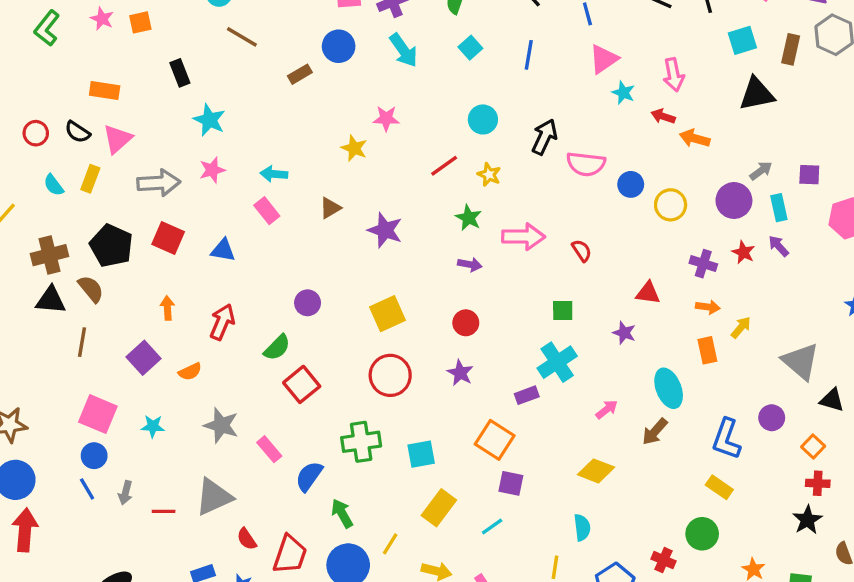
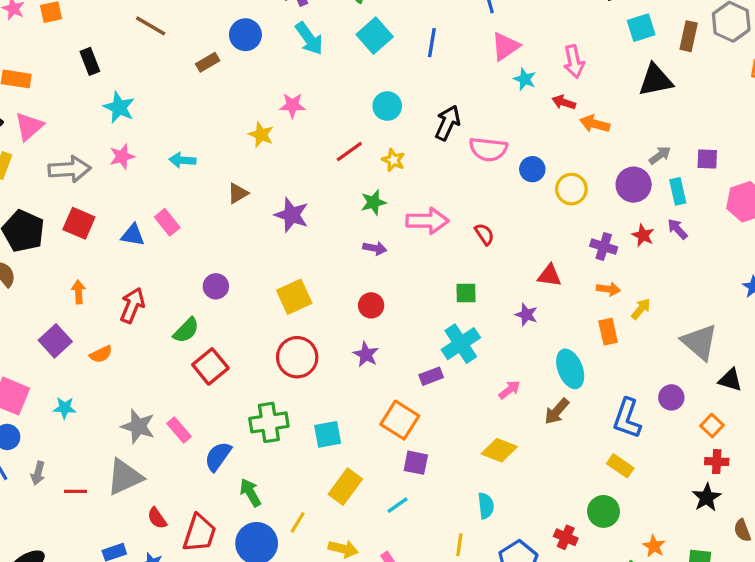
cyan square: (470, 48) -> (375, 36), size x1.5
pink rectangle: (267, 211) -> (167, 222), moved
green star: (469, 218) -> (373, 202), turned 30
gray star: (221, 425) -> (138, 426), moved

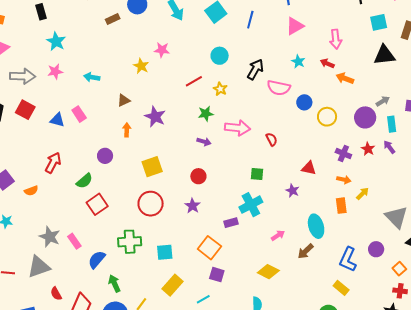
cyan star: (525, 79) -> (298, 62), moved
orange arrow: (78, 292) -> (127, 130), moved

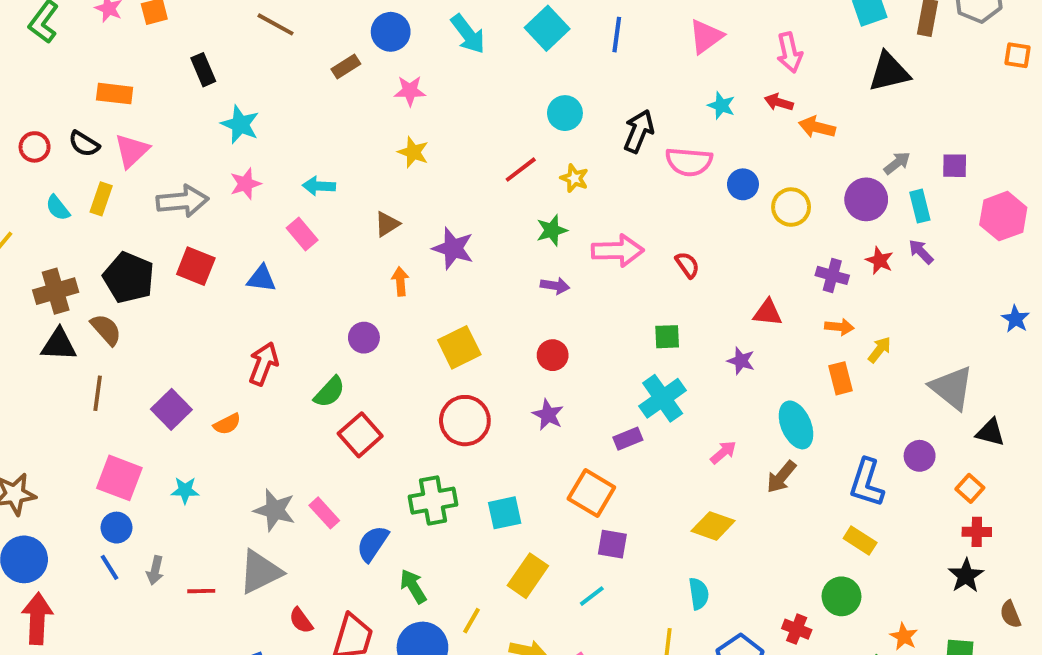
pink star: (162, 50) -> (410, 91), moved
pink rectangle: (79, 114) -> (302, 234), moved

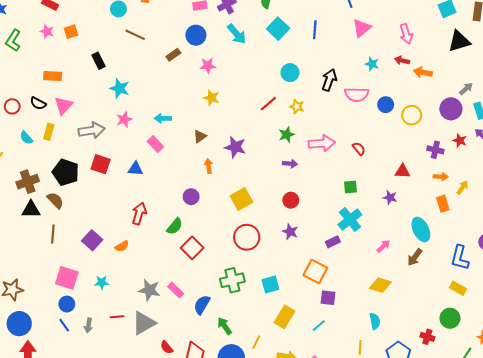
red line: (201, 591) -> (117, 317), moved

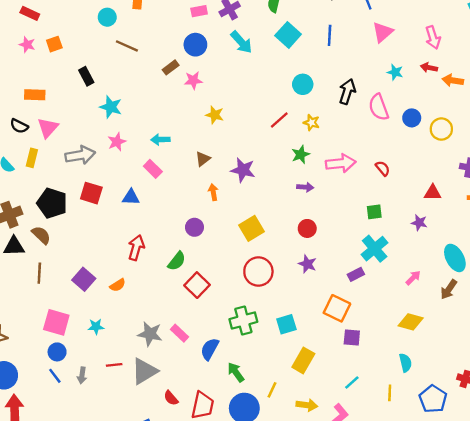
pink star: (208, 66) -> (193, 80), moved
pink semicircle: (357, 94) -> (379, 107), turned 70
cyan line: (319, 326) -> (352, 383), moved

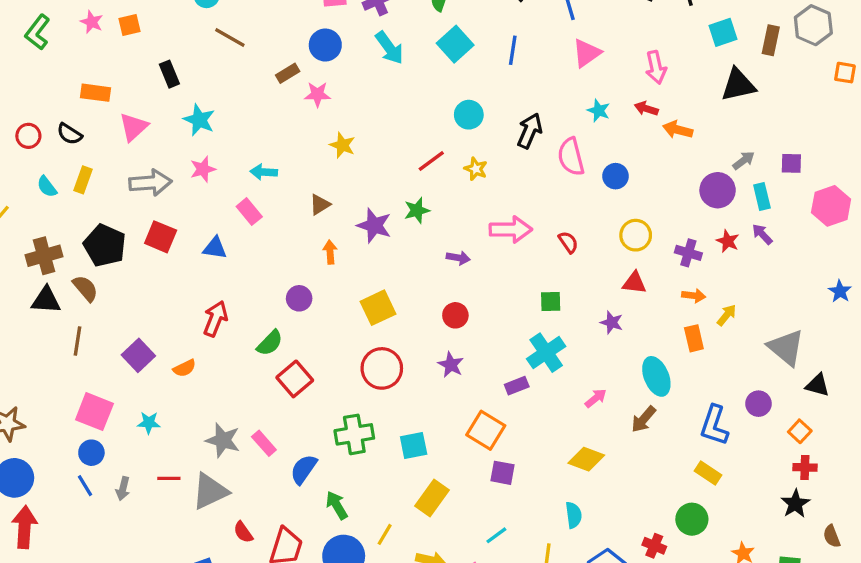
pink triangle: (48, 128) -> (134, 127), moved
yellow circle: (441, 129) -> (636, 235), moved
green star: (301, 154) -> (417, 210), moved

